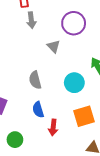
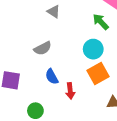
gray semicircle: (35, 80) -> (43, 48), turned -90
cyan circle: (74, 83) -> (93, 49), moved

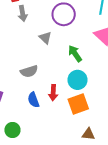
green arrow: (101, 22) -> (75, 54), moved
red arrow: (70, 91) -> (53, 93), moved

